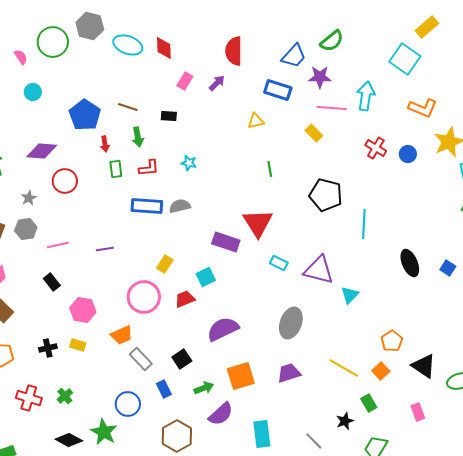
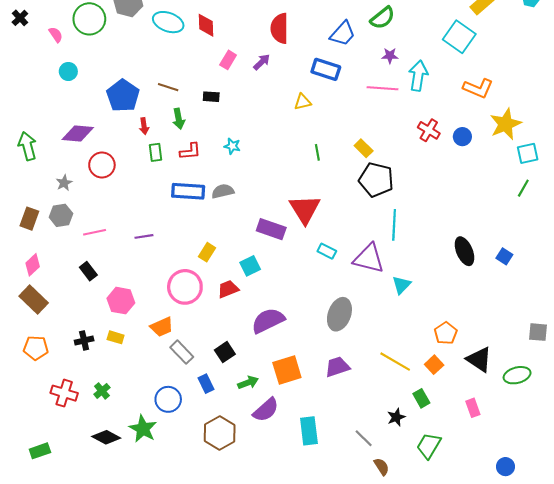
purple star: (320, 77) -> (390, 56), moved, size x0.7
yellow rectangle: (314, 133) -> (364, 148), moved
cyan line: (364, 224) -> (394, 225), moved

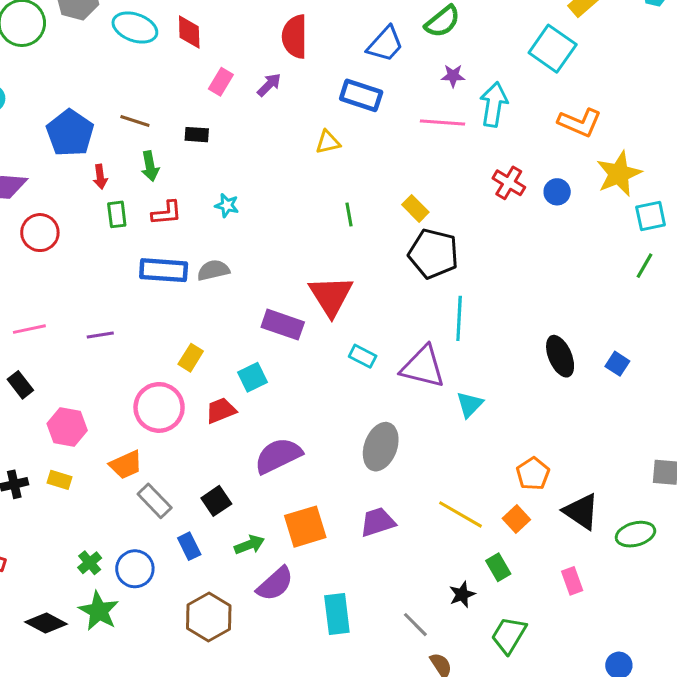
green cross: (102, 391) -> (90, 563), moved

